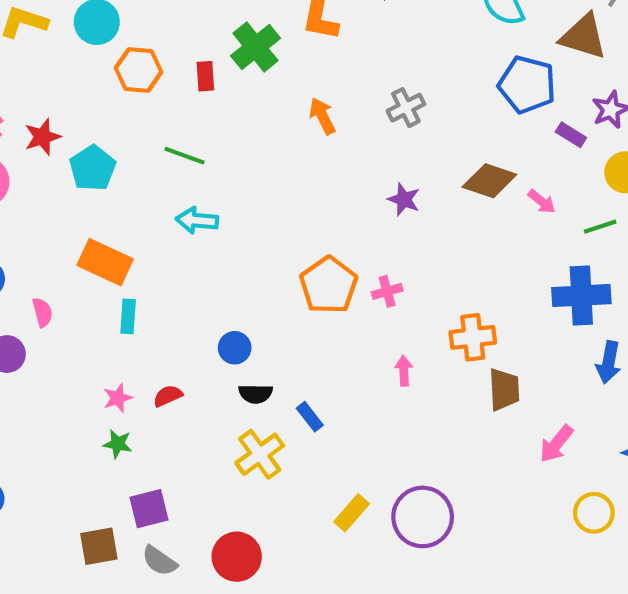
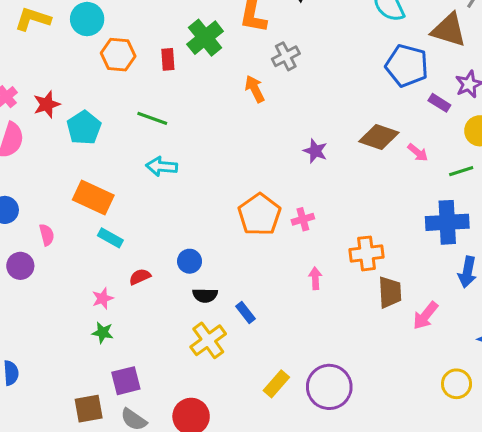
gray cross: (406, 108) -> (286, 56), moved
cyan rectangle: (128, 316) -> (110, 238), turned -65
red semicircle: (168, 396) -> (140, 277), moved
pink arrow: (556, 444) -> (425, 316), moved

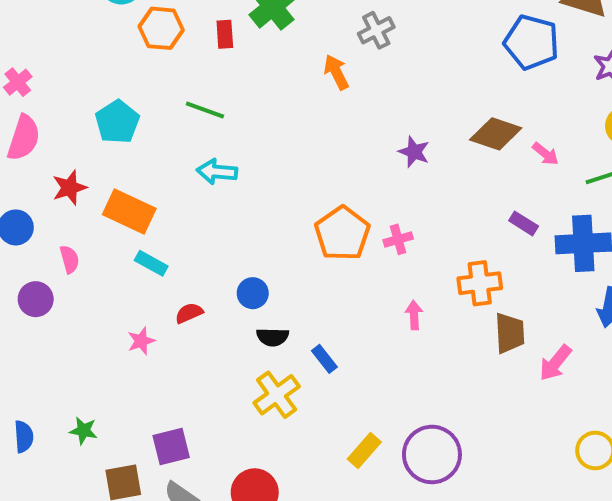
purple rectangle: (439, 103) -> (524, 223), moved
red star: (47, 104) -> (70, 188), moved
green star: (103, 333) -> (83, 431), moved

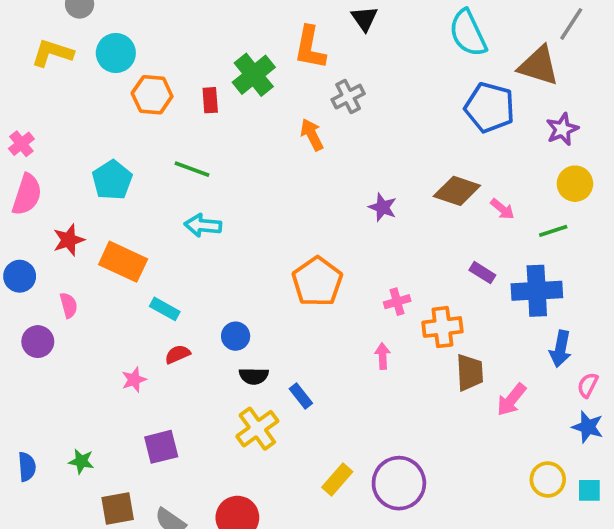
pink cross: (398, 239) -> (397, 302), moved
cyan rectangle: (151, 263) -> (165, 309), moved
purple square: (171, 447) -> (161, 447), moved

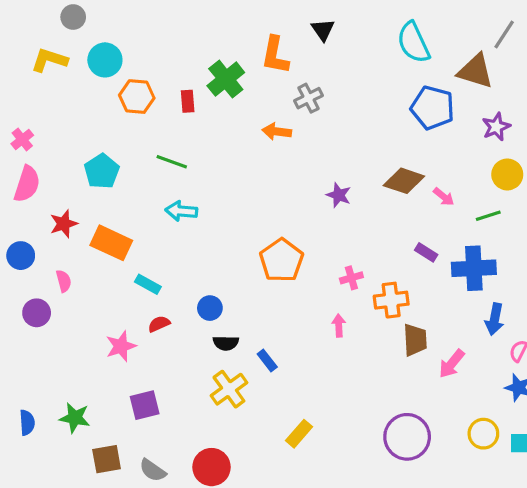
orange arrow: (312, 135) -> (277, 132), turned -56
pink star: (134, 380) -> (121, 346), size x1.4
green star: (81, 461) -> (75, 418), size x1.4
purple circle: (399, 483) -> (407, 437), moved

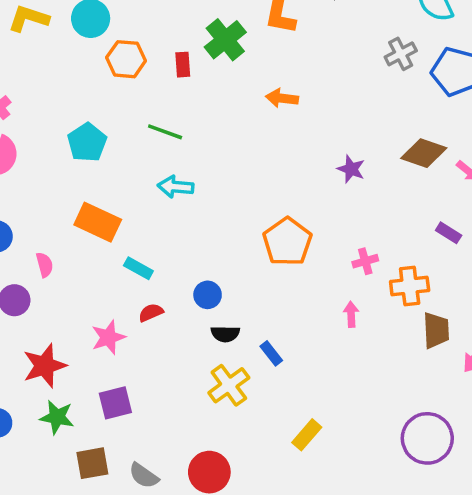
gray cross: (309, 98) -> (401, 54), moved
red star: (64, 224) -> (45, 366), moved, size x1.4
purple square: (145, 405) -> (115, 403), moved

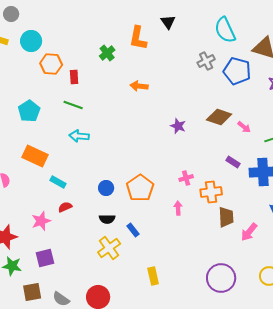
green cross: (225, 40) -> (107, 53), size x0.7
red rectangle: (183, 65) -> (74, 77), moved
orange pentagon: (287, 242) -> (140, 188), moved
blue circle: (208, 295) -> (106, 188), moved
yellow rectangle: (307, 435) -> (153, 276), turned -54

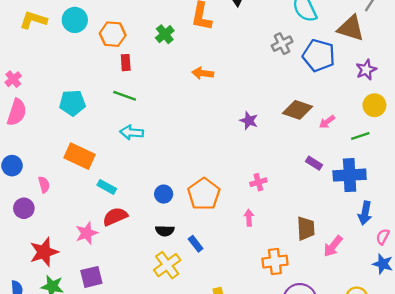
orange hexagon: (51, 64) -> (113, 34), moved
cyan pentagon: (29, 111) -> (72, 103), turned 30
pink arrow: (244, 127) -> (327, 122), turned 104
orange cross: (211, 192) -> (275, 262), moved
red semicircle: (65, 207) -> (115, 217), size x1.5

